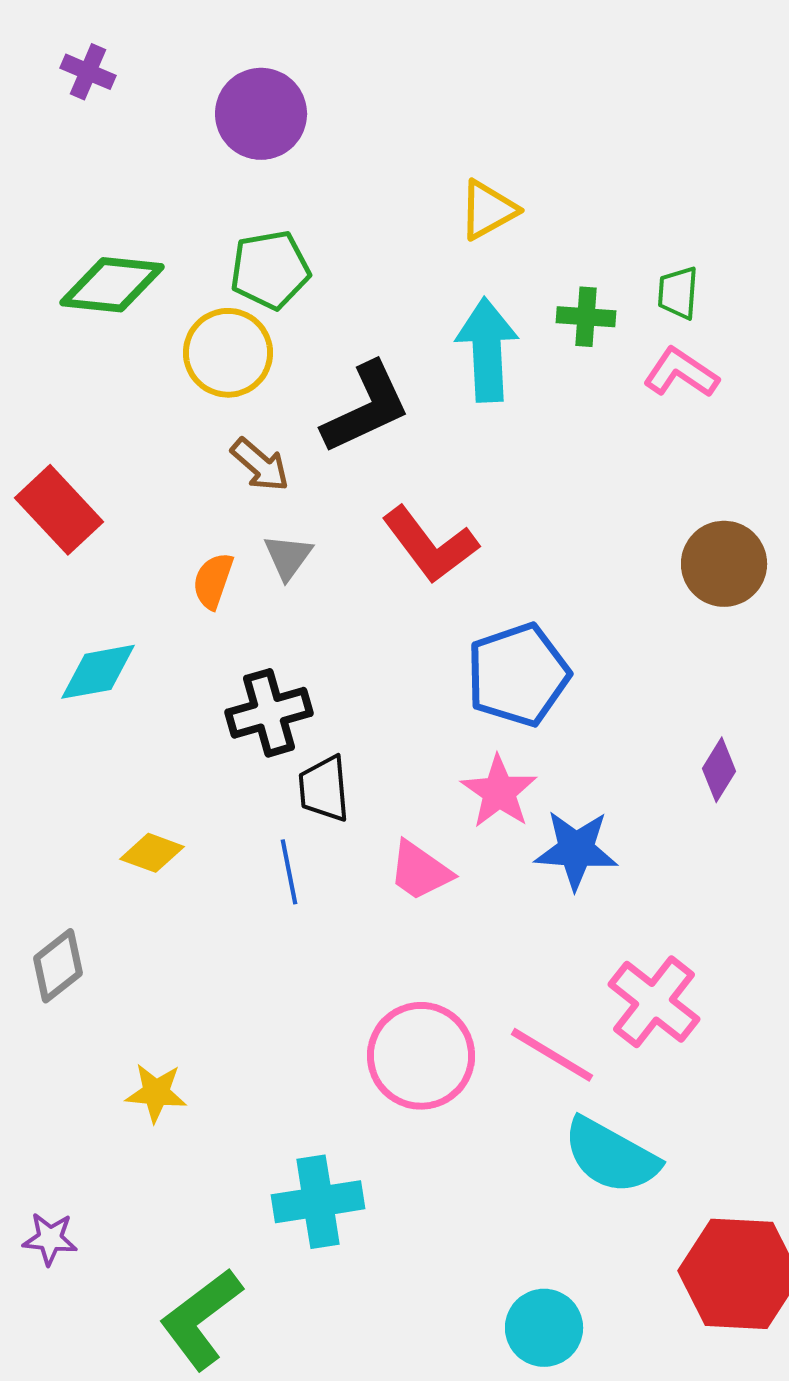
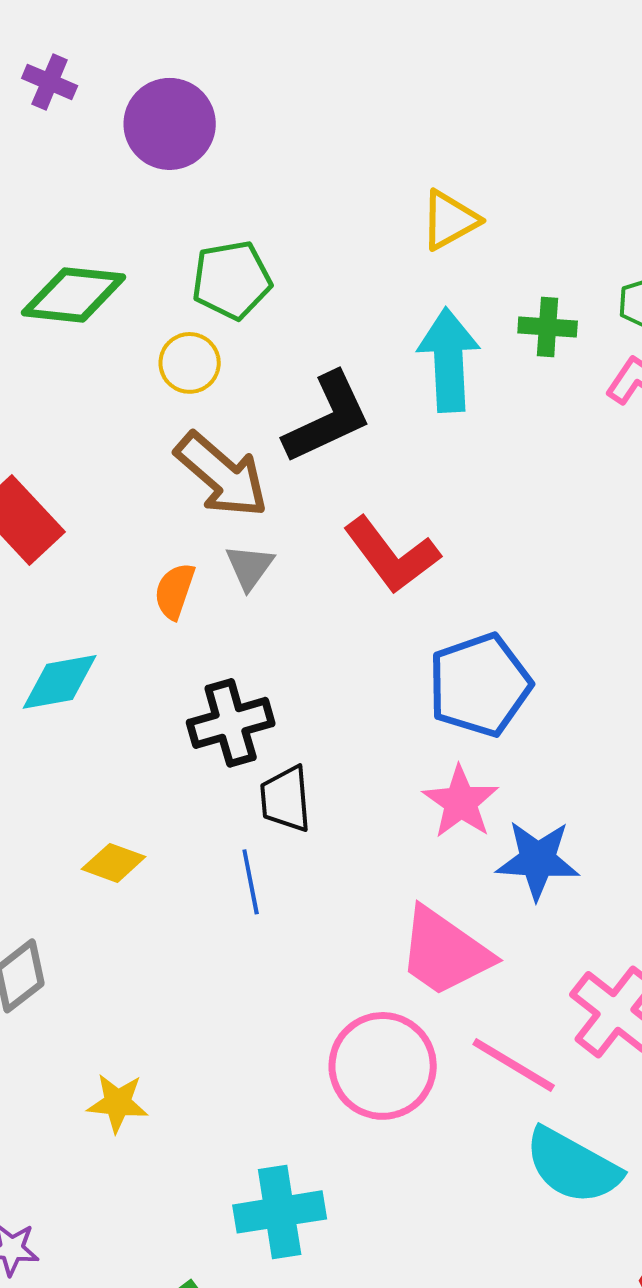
purple circle: (261, 114) -> (170, 124), moved
yellow circle: (228, 353) -> (190, 363), size x0.7
brown arrow: (260, 465) -> (222, 475), size x1.6
pink trapezoid: (420, 871) -> (445, 952), moved, size x1.5

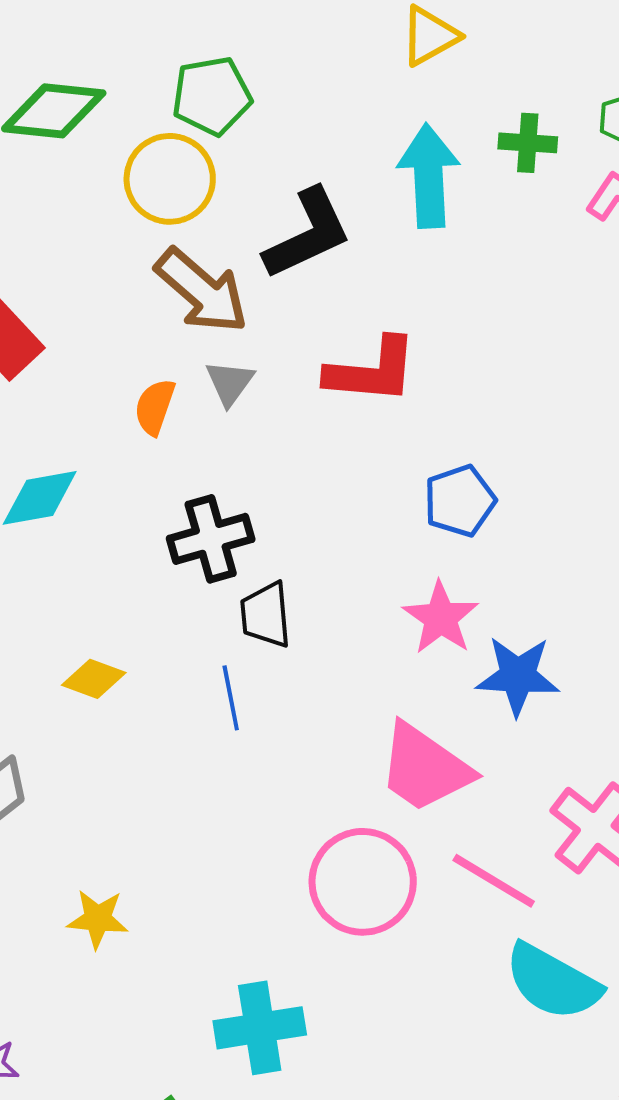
yellow circle: (190, 363) -> (170, 179), size x1.5
red L-shape: (392, 555) -> (372, 371), turned -48
blue pentagon: (480, 685) -> (460, 501), size x0.7

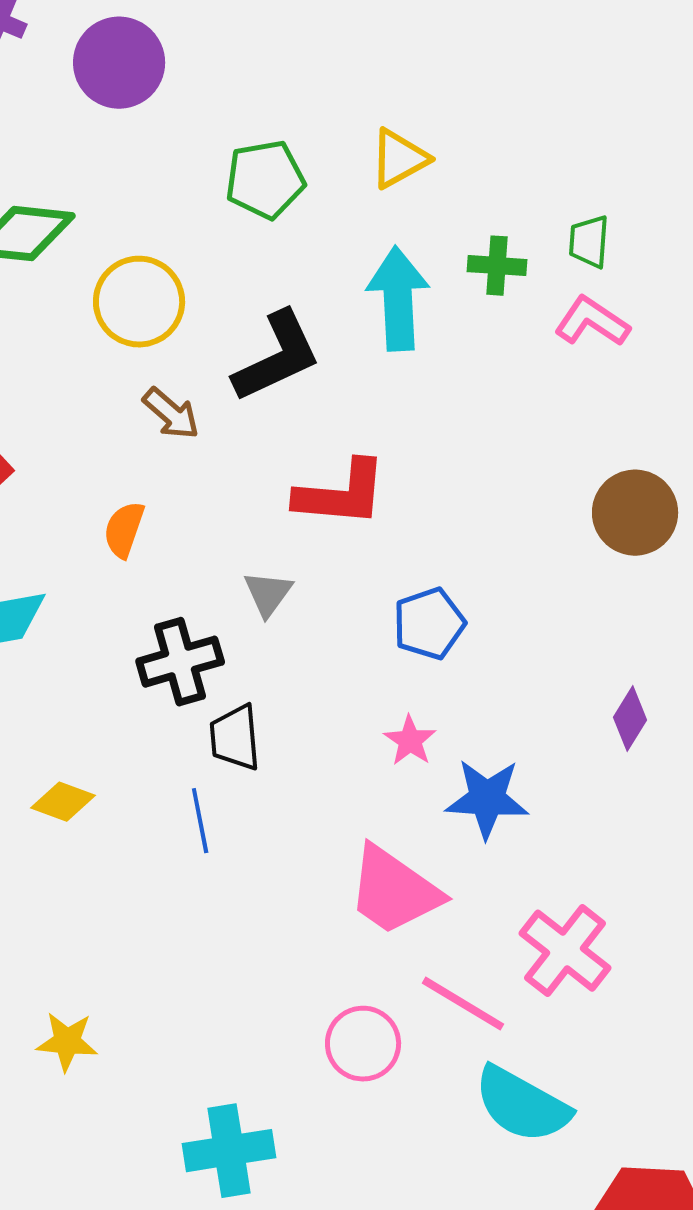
green pentagon: (212, 96) -> (265, 180), moved
brown arrow: (202, 291) -> (171, 414), size x0.6
gray triangle: (230, 383) -> (268, 594), moved
pink star: (441, 618) -> (410, 741), size x0.7
pink circle: (363, 882) -> (363, 1044), moved, size x0.7

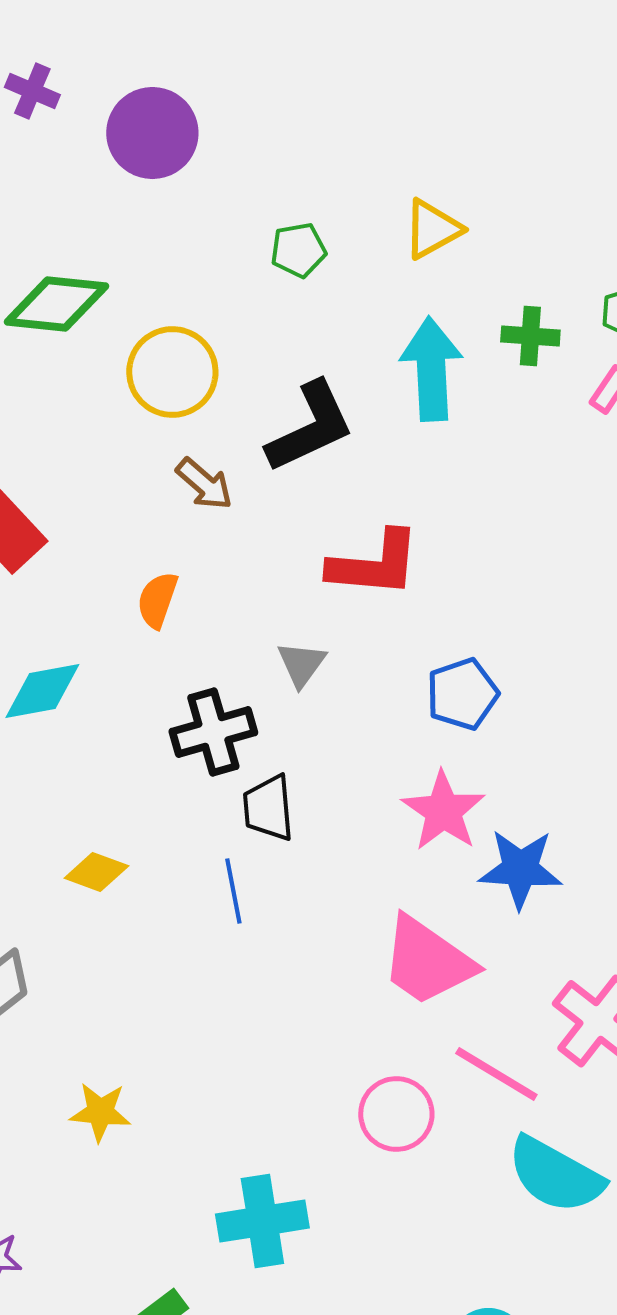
green pentagon: (265, 180) -> (298, 250), size x0.7
pink star: (410, 741) -> (443, 811), size x1.6

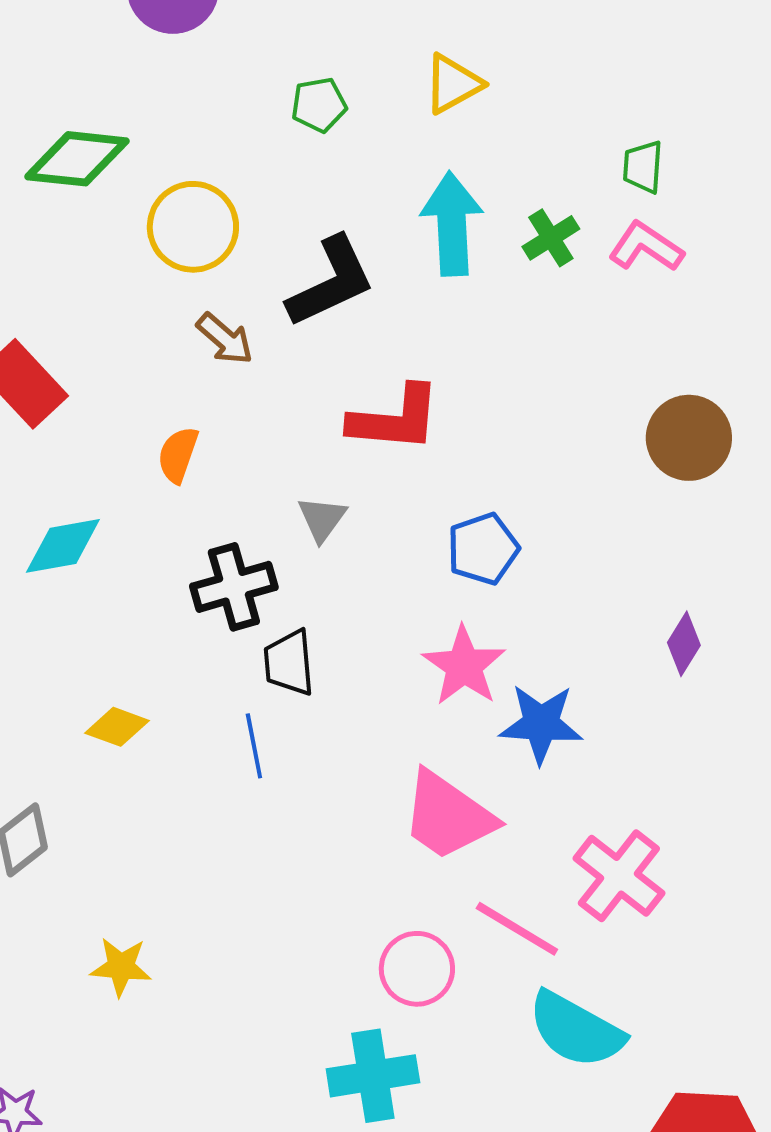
green cross: (530, 336) -> (551, 238), moved, turned -36
cyan cross: (262, 1221) -> (373, 1076), moved

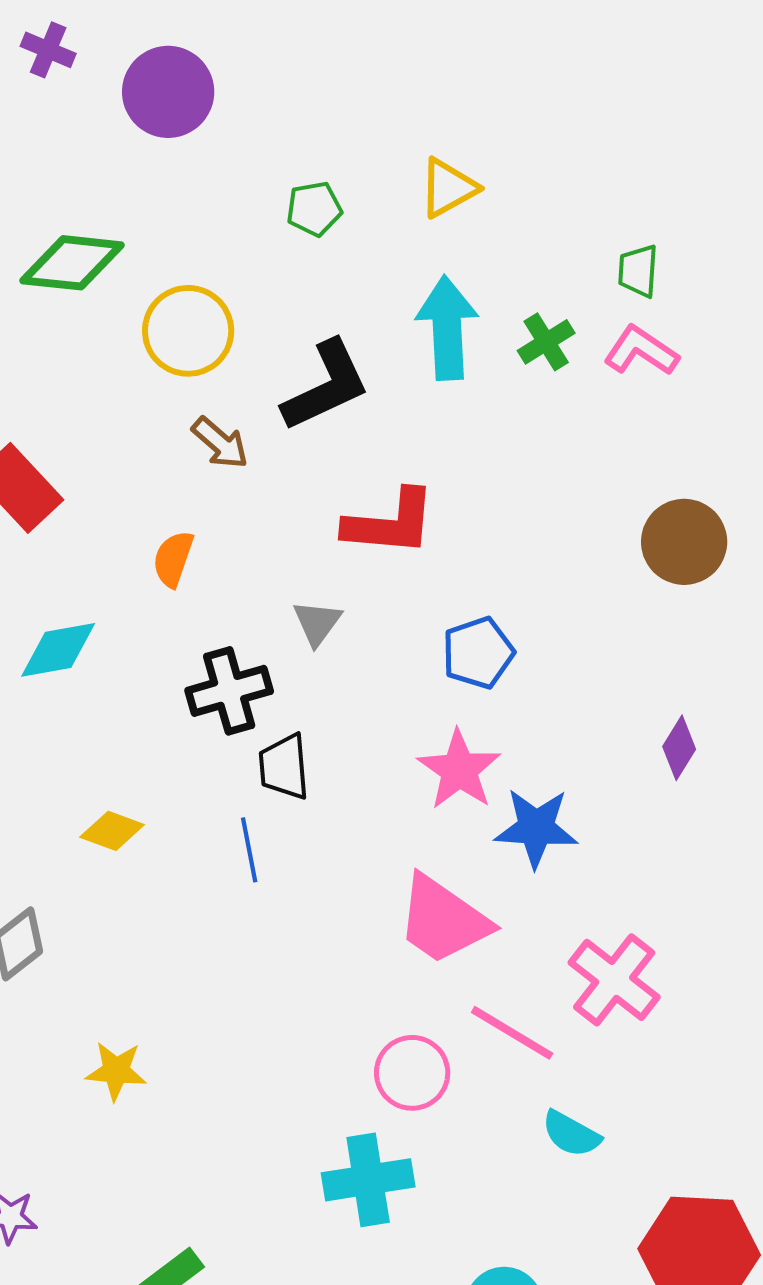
cyan semicircle: (576, 1030) -> (571, 1134), size x0.6

